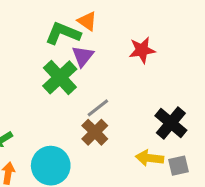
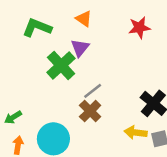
green L-shape: (63, 33) -> (37, 28), moved
red star: (142, 50) -> (139, 28), moved

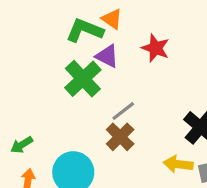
green L-shape: (37, 28) -> (85, 30), moved
red star: (139, 28) -> (156, 48), moved, turned 30
purple triangle: (80, 48) -> (107, 56), turned -42

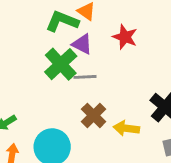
gray line: (123, 111) -> (85, 77), moved, turned 35
yellow arrow: (178, 164) -> (126, 128), moved

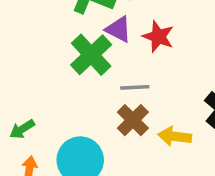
red star: (125, 37) -> (158, 37), moved
gray line: (85, 77) -> (135, 87), moved

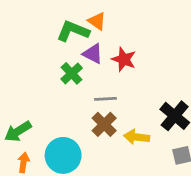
green cross: (91, 55) -> (72, 73), size x0.7
green arrow: (22, 129) -> (18, 131), size x1.4

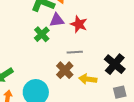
purple triangle: (93, 54) -> (57, 20), turned -35
gray line: (105, 99) -> (75, 52), moved

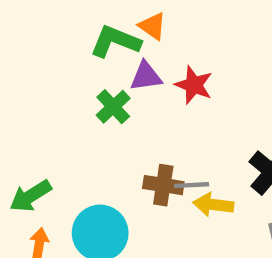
gray line: (75, 52) -> (192, 185), moved
brown cross: (65, 70) -> (163, 185), turned -36

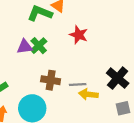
purple triangle: (146, 76) -> (25, 47), moved
brown cross: (163, 185) -> (51, 80), moved

